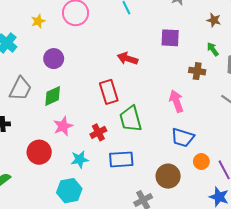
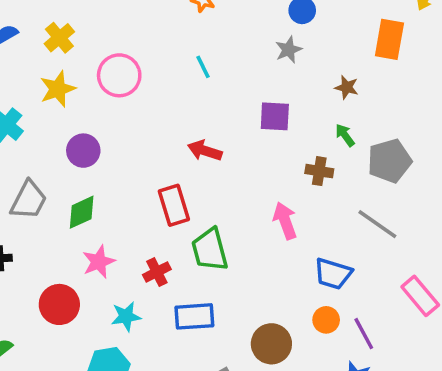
yellow star: (38, 21) -> (58, 89), size x1.5
blue trapezoid: (183, 138) -> (333, 274), moved

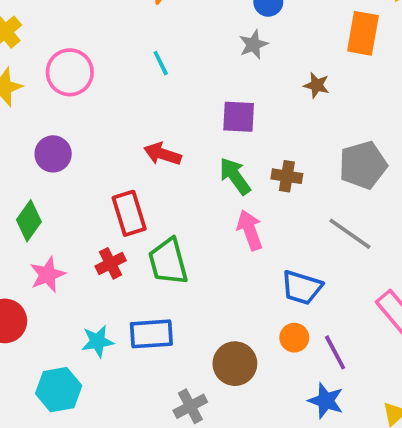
green arrow: (345, 135) -> (235, 176), moved, size x1.5
purple circle: (83, 151) -> (53, 154), moved
green diamond: (82, 212) -> (29, 221), turned -30
red cross: (157, 272) -> (111, 263), moved
cyan star: (126, 316) -> (98, 341), moved

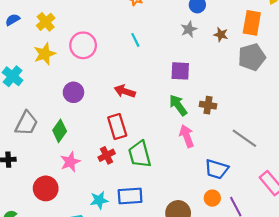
brown star: (317, 85) -> (221, 35), moved
red arrow: (163, 154) -> (125, 91), moved
gray pentagon: (363, 165) -> (252, 57), moved

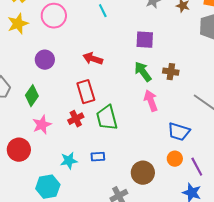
blue rectangle: (130, 196) -> (98, 157), size x0.6

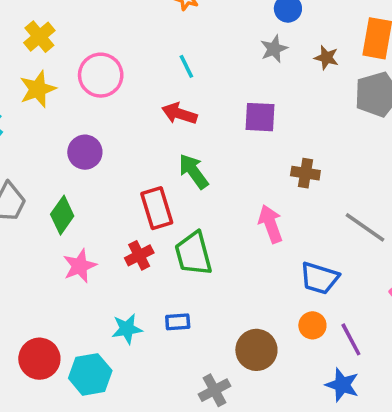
red arrow: (93, 59) -> (179, 114), moved
green arrow: (143, 72) -> (193, 171), moved
red circle: (19, 150) -> (39, 359), moved

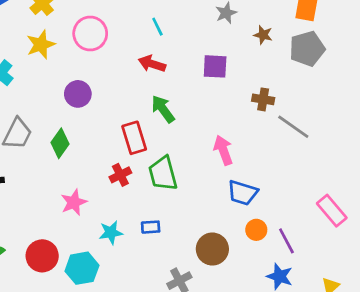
brown star: (326, 58) -> (263, 35), moved
brown cross: (305, 173) -> (263, 99), moved
gray line: (365, 227) -> (293, 127), moved
pink star: (80, 266) -> (74, 202), moved
blue trapezoid: (319, 278) -> (243, 193), moved

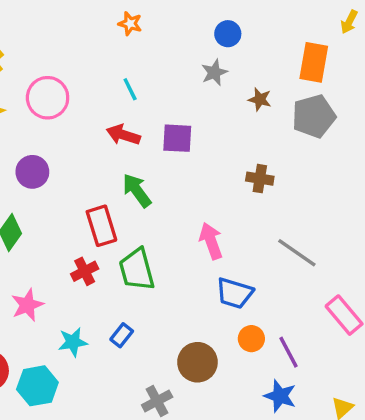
purple square: (215, 66) -> (177, 138), moved
gray line: (293, 127) -> (297, 253), moved
blue rectangle: (151, 227) -> (122, 335), turned -48

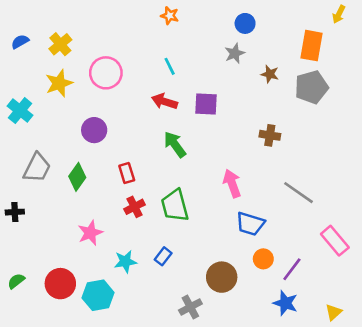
red rectangle: (101, 226) -> (127, 173), moved, size x0.7
purple line: (288, 352) -> (292, 269), turned 65

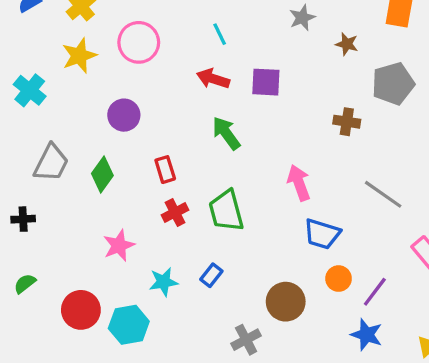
gray pentagon: (311, 87) -> (393, 84), moved
green semicircle: (16, 281) -> (25, 283), moved

